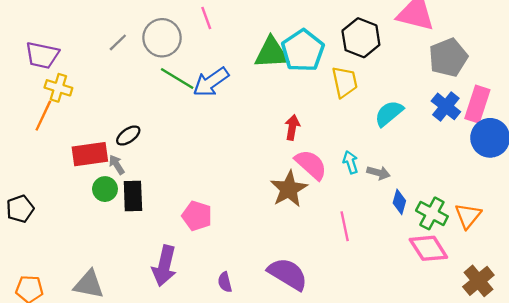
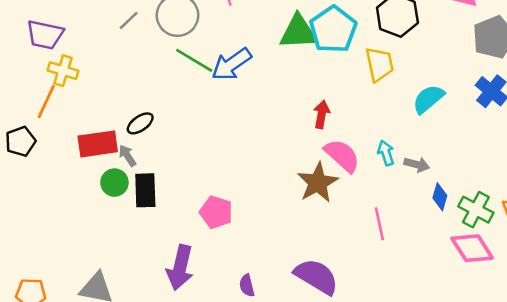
black pentagon: (20, 209) -> (21, 141), moved

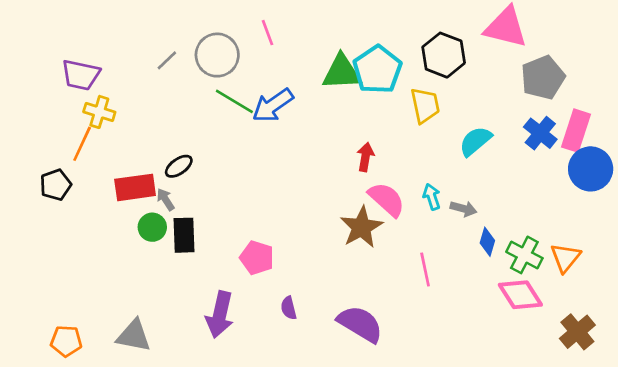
purple semicircle: (247, 285) -> (289, 308), moved

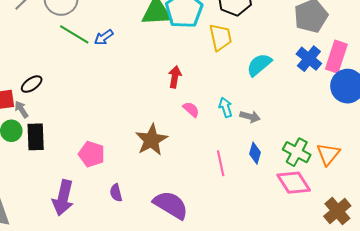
blue arrow: (273, 105) -> (104, 37), size x0.6
pink semicircle: (387, 199) -> (191, 109), size x0.6
brown star: (362, 227) -> (151, 140), moved
blue diamond: (487, 242) -> (255, 153), moved

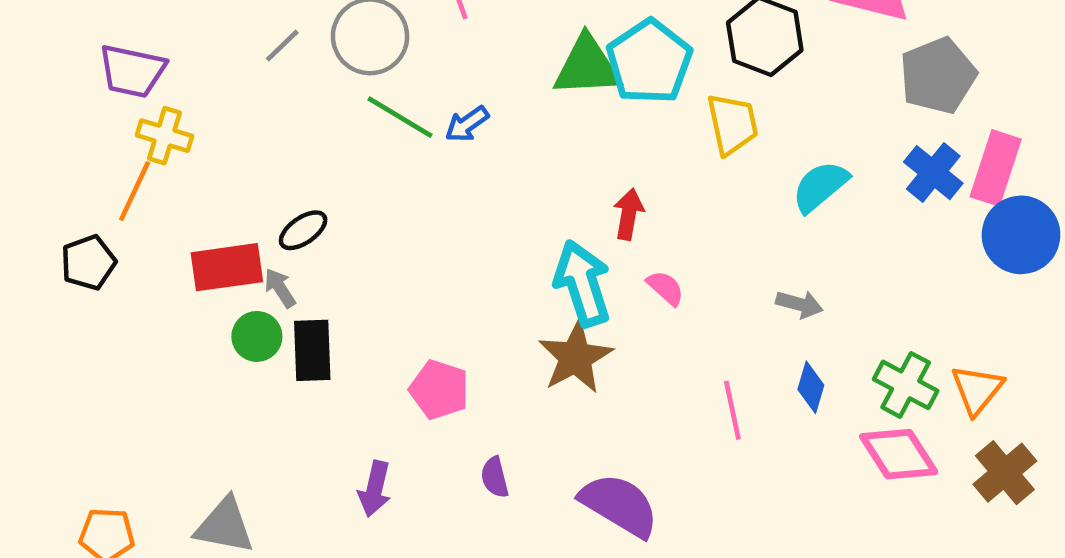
cyan arrow: (226, 107) -> (582, 283), moved, size x1.8
purple arrow: (63, 198) -> (375, 489), size x0.7
brown cross: (337, 211) -> (1005, 473), moved

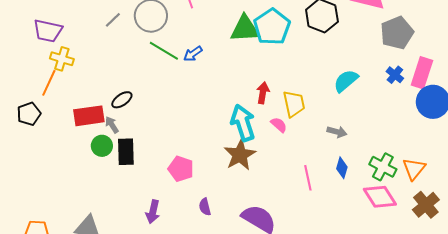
yellow trapezoid: (732, 124) -> (294, 104), moved
blue cross: (933, 173) -> (395, 75), size x0.7

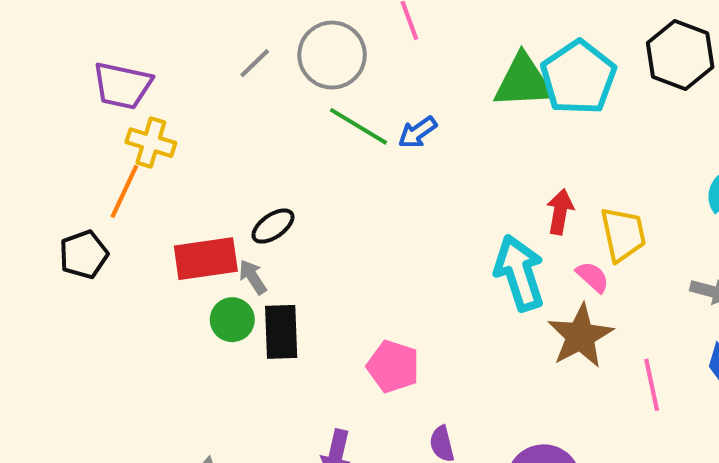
brown star: (240, 155) -> (580, 336), moved

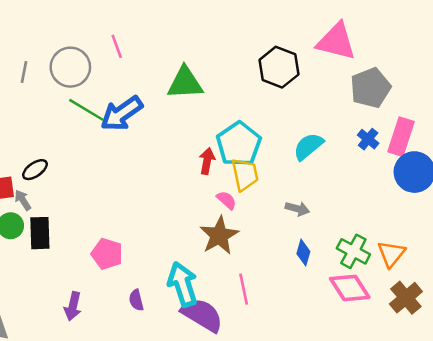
gray line: (255, 63) -> (24, 72), turned -35
cyan pentagon: (578, 77) -> (239, 144), moved
blue arrow: (418, 132) -> (122, 113), size x1.8
cyan arrow: (519, 273) -> (183, 284), moved
pink line: (652, 385) -> (244, 289), moved

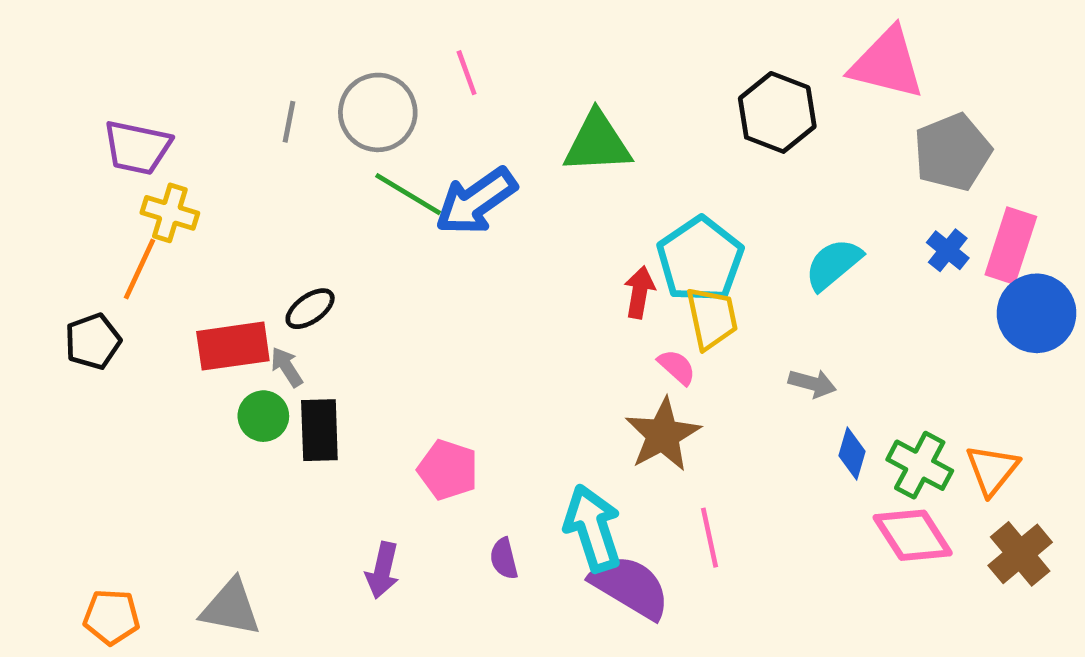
blue diamond: (303, 253) -> (852, 453), moved

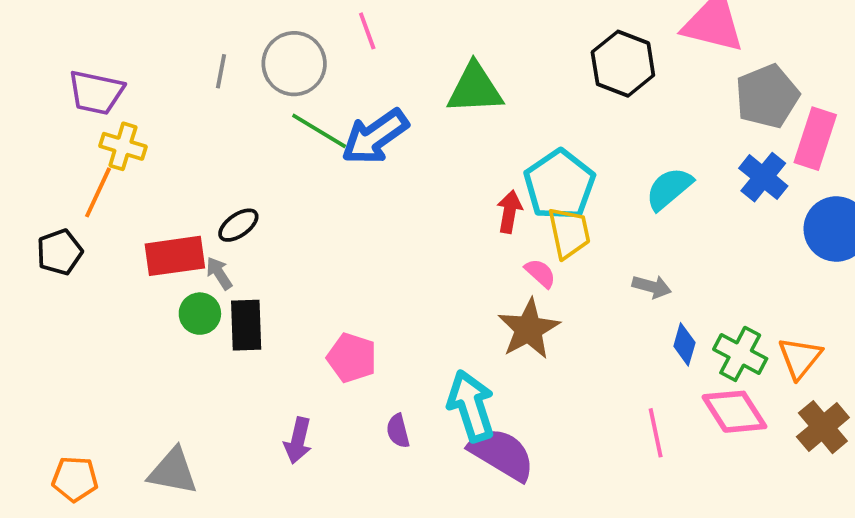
pink rectangle: (1011, 246) -> (815, 139), moved
blue cross: (948, 250) -> (763, 177), size x1.4
pink line: (709, 538) -> (656, 433), moved

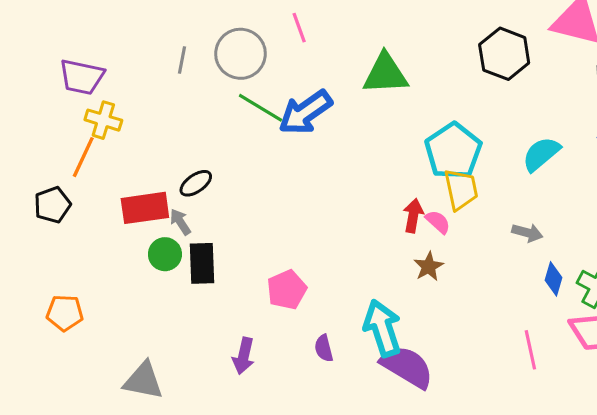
red arrow: (509, 212) -> (413, 216), moved
brown star: (529, 329) -> (429, 267), size x0.6
pink pentagon: (352, 358) -> (287, 290), turned 30
orange pentagon: (75, 479) -> (65, 313), moved

